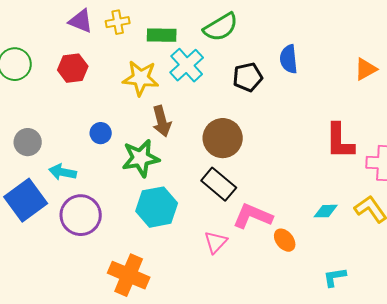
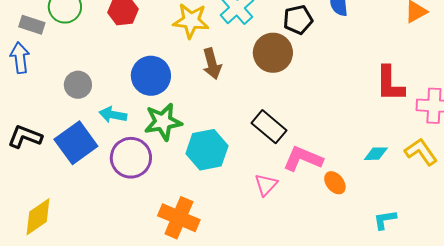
blue circle: (101, 133) -> (151, 76), size x1.8
brown circle: (223, 138) -> (273, 53), moved
green star: (141, 158) -> (163, 122), moved

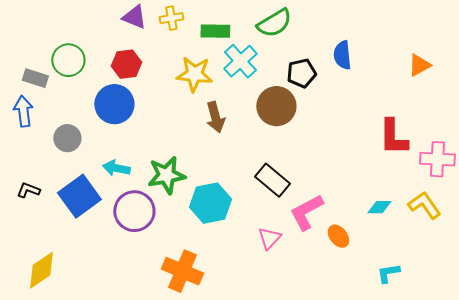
blue circle: (151, 76) -> (114, 104), moved
gray circle: (78, 85) -> (67, 138), moved
black L-shape: (25, 137) -> (28, 190), size x0.7
pink L-shape: (303, 159) -> (306, 212), turned -51

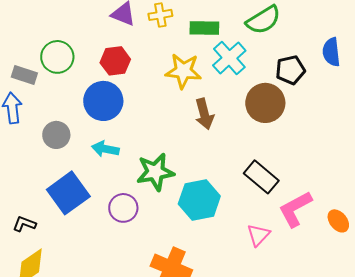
cyan arrow: (116, 168) -> (105, 149), moved
black L-shape: (28, 190) -> (24, 224), moved
purple circle: (134, 211) -> (123, 208), size x0.7
orange ellipse: (338, 236) -> (338, 221), moved

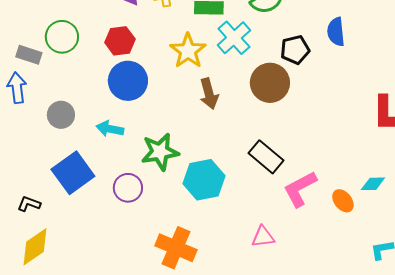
yellow star: (183, 71) -> (188, 51), turned 30
blue circle: (103, 101) -> (128, 81), moved
pink triangle: (258, 235) -> (263, 237), moved, turned 40

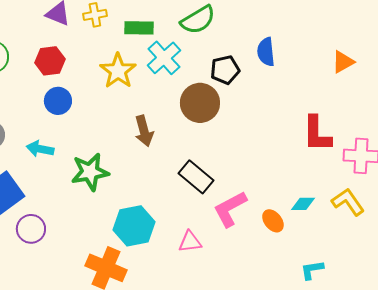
blue circle: (128, 81) -> (58, 101), size x0.7
brown arrow: (209, 94) -> (144, 131), moved
cyan hexagon: (204, 180) -> (134, 226), moved
purple circle: (128, 188) -> (31, 229), moved
pink triangle: (263, 237) -> (190, 242), moved

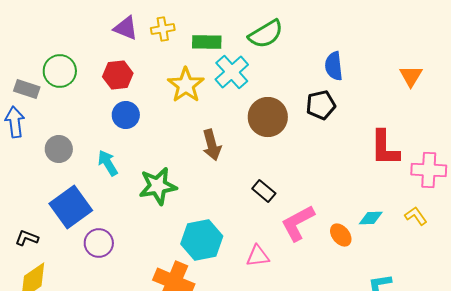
orange triangle: (343, 62) -> (411, 76), turned -30
black pentagon: (225, 70) -> (321, 105), moved
cyan arrow: (40, 149) -> (108, 163), turned 48
black rectangle: (196, 177) -> (264, 191), size x0.7
yellow L-shape: (348, 202) -> (416, 216), size x0.7

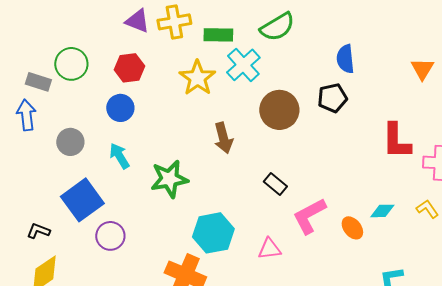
yellow cross: (163, 29) -> (174, 22), size x1.4
blue circle: (126, 115) -> (120, 108), moved

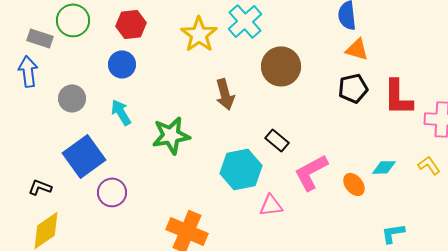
orange triangle: (422, 69) -> (357, 49), moved, turned -45
black pentagon: (332, 98) -> (353, 88), moved
cyan hexagon: (213, 233) -> (241, 169), moved

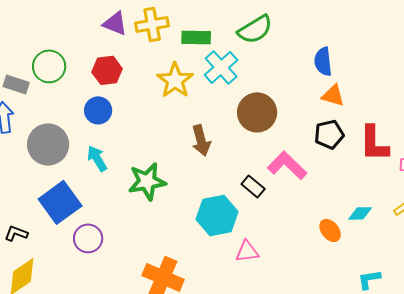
gray circle: (72, 98) -> (48, 144), size x1.5
pink L-shape: (311, 172) -> (287, 165), moved, turned 72

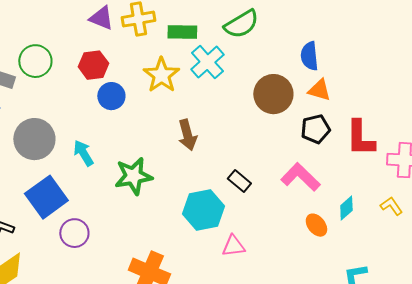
blue circle: (98, 110) -> (111, 96), moved
brown circle: (257, 112) -> (273, 94), moved
pink L-shape: (287, 165) -> (300, 177), moved
cyan diamond: (360, 213) -> (346, 208), turned -40

